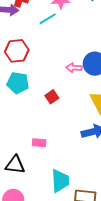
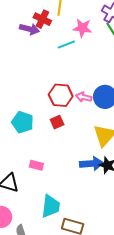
red hexagon: (17, 51) -> (61, 95), moved
cyan pentagon: (18, 83) -> (23, 122), moved

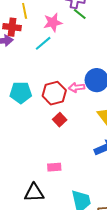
cyan pentagon: (23, 122) -> (21, 93), moved

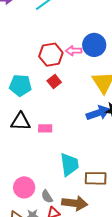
cyan pentagon: (21, 93) -> (20, 85), moved
black triangle: (34, 193) -> (20, 122), moved

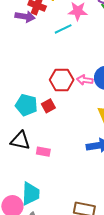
red square: (54, 81) -> (48, 106), moved
cyan trapezoid: (69, 165) -> (31, 194), moved

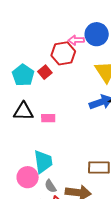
red hexagon: (62, 80) -> (63, 53), moved
cyan pentagon: (26, 105) -> (23, 75), turned 30

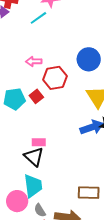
pink arrow: (76, 40) -> (34, 61), moved
cyan pentagon: (23, 75) -> (14, 99), turned 30
black triangle: (23, 111) -> (34, 157), moved, turned 40

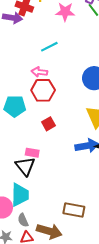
cyan line: (38, 18) -> (49, 47), moved
red hexagon: (55, 78) -> (43, 90), moved
red square: (36, 96) -> (48, 124), moved

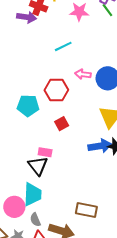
pink arrow: (39, 72) -> (83, 74), moved

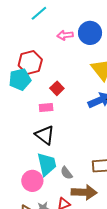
red hexagon: (56, 90) -> (30, 63), moved
pink rectangle: (45, 152) -> (46, 107), moved
gray semicircle: (35, 220) -> (66, 173), moved

